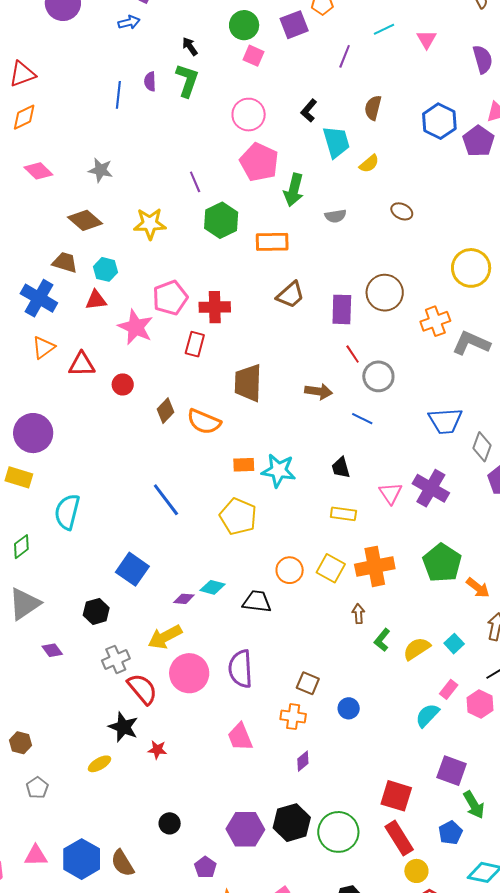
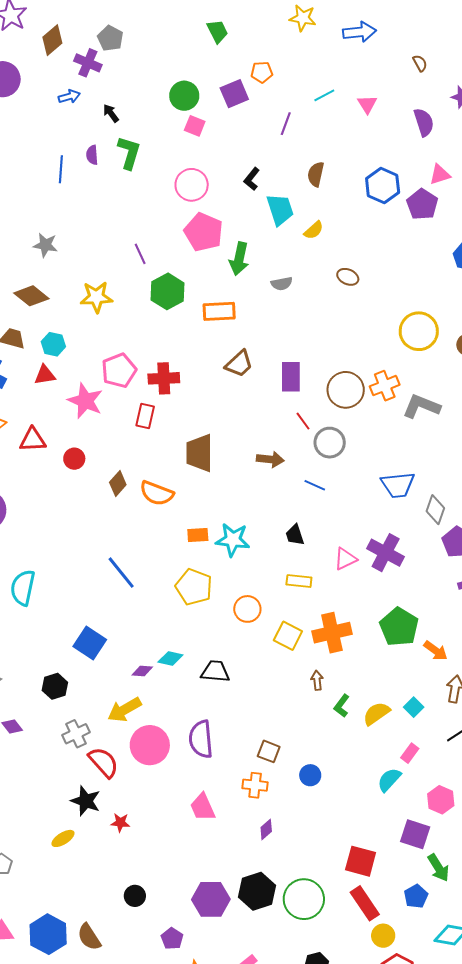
black arrow: (190, 46) -> (111, 113), moved
brown circle: (385, 293) -> (346, 390), moved
pink triangle: (391, 493) -> (345, 559), turned 40
orange circle: (290, 570) -> (247, 609), moved
pink hexagon: (480, 704) -> (441, 800), moved

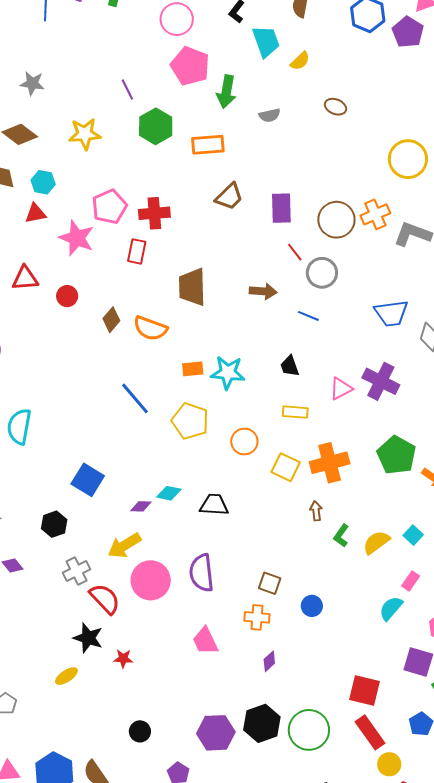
blue line: (121, 573) -> (135, 398), moved

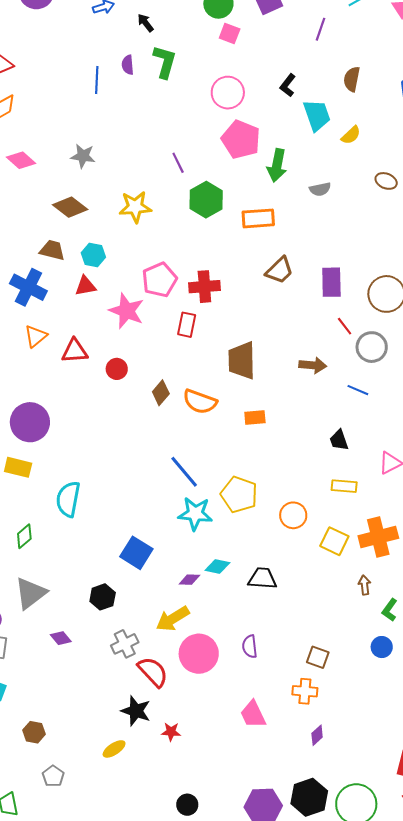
orange rectangle: (193, 369) -> (255, 417), moved
cyan star: (228, 373) -> (195, 514), moved
purple semicircle: (202, 573) -> (250, 646), size x0.6
blue circle: (312, 606) -> (382, 647), moved

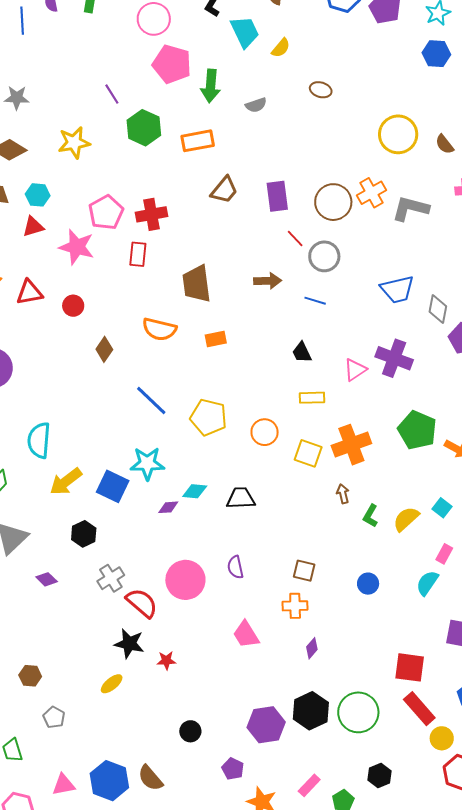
brown diamond: (161, 393) -> (104, 349), moved
cyan star: (195, 514) -> (147, 463), moved
yellow arrow: (173, 619) -> (66, 482), moved
blue circle: (382, 647) -> (368, 584), moved

